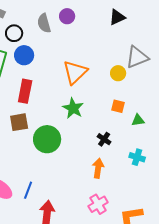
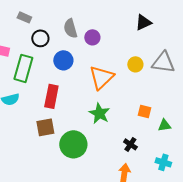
purple circle: (67, 16) -> (92, 37), moved
blue circle: (24, 55) -> (63, 60), moved
gray triangle: (137, 57) -> (163, 62), turned 30
yellow circle: (118, 73) -> (135, 64), moved

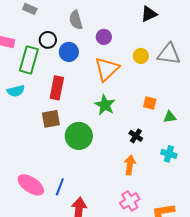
purple circle: (92, 37) -> (104, 37), moved
black circle: (40, 38) -> (48, 40), moved

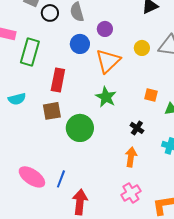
black circle: (48, 40) -> (50, 13), moved
blue circle: (69, 52) -> (80, 44), moved
cyan semicircle: (16, 91) -> (17, 99), moved

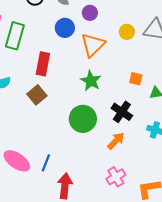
brown square: (52, 111) -> (37, 95), turned -30
green circle: (80, 128) -> (83, 119), moved
black cross: (137, 128) -> (122, 112), size x1.5
orange arrow: (131, 157) -> (116, 141), turned 36

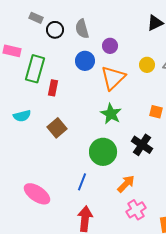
red rectangle: (43, 64) -> (53, 88), moved, size x0.7
orange arrow: (116, 141) -> (126, 184), moved
blue line: (46, 163) -> (82, 182), moved

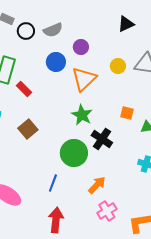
gray semicircle: (82, 29) -> (53, 30), turned -96
red rectangle: (53, 88) -> (24, 89), turned -56
black cross: (142, 145) -> (102, 139), moved

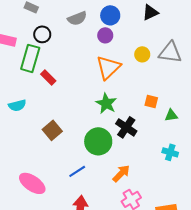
black circle: (26, 31) -> (42, 34), moved
blue circle: (56, 62) -> (110, 15), moved
brown square: (28, 129) -> (52, 130), moved
blue line: (53, 183) -> (77, 171), turned 36

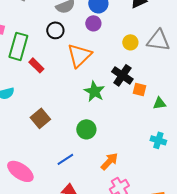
black circle: (42, 34) -> (55, 30), moved
orange triangle: (108, 67) -> (79, 55), moved
black cross: (126, 127) -> (122, 75), moved
green circle: (98, 141) -> (86, 129), size x0.7

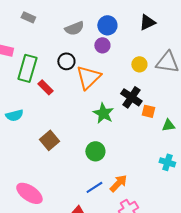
black circle: (55, 30) -> (66, 61), moved
blue line: (65, 159) -> (94, 187), moved

